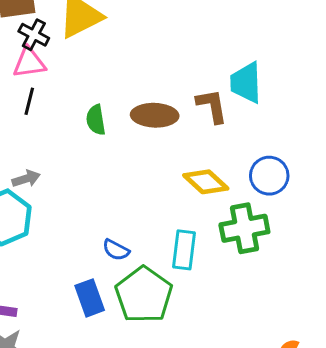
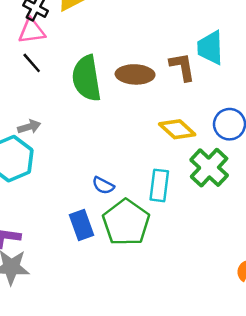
black line: (29, 101) -> (32, 63), turned -55
green semicircle: (96, 120) -> (87, 78), size x1.8
green cross: (244, 228) -> (209, 168), turned -36

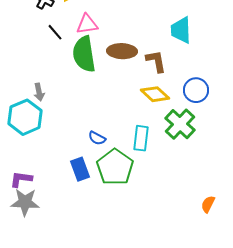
pink triangle: (32, 31) -> (87, 24), moved
black line: (32, 63) -> (55, 32), moved
brown L-shape: (182, 67) -> (156, 61), moved
gray arrow: (29, 127) -> (39, 92), turned 96

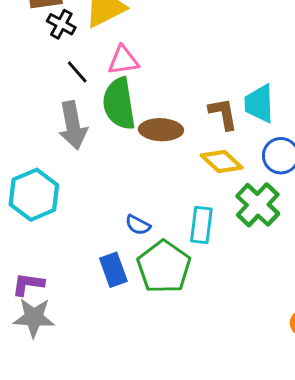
cyan trapezoid: (181, 30) -> (259, 104), moved
brown ellipse: (122, 51) -> (161, 130), moved
gray arrow: (39, 92) -> (73, 125), moved, size x1.8

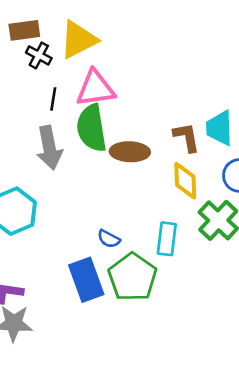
pink triangle: (123, 60) -> (96, 88), size x1.4
black line: (77, 72) -> (53, 99), turned 50
yellow diamond: (222, 161) -> (185, 181), turned 45
blue rectangle: (113, 270) -> (86, 280), size x1.4

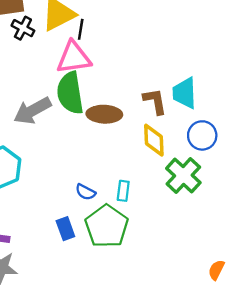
black line: (53, 99) -> (81, 29), moved
gray arrow: (49, 148) -> (32, 111), turned 72
cyan rectangle: (167, 239) -> (123, 191), moved, size x0.7
blue rectangle: (86, 280) -> (65, 229), size x0.6

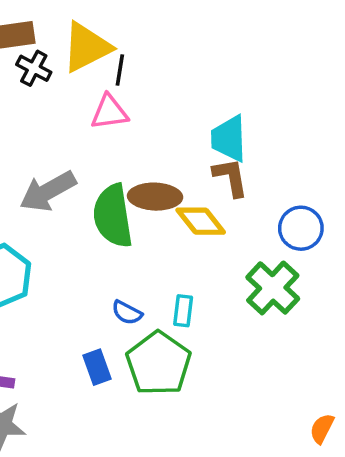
pink triangle: (74, 58) -> (109, 112), size x0.7
green semicircle: (70, 93) -> (113, 216), moved
cyan trapezoid: (184, 93) -> (229, 139), moved
yellow diamond: (154, 140) -> (201, 221), moved, turned -36

